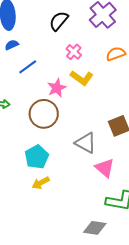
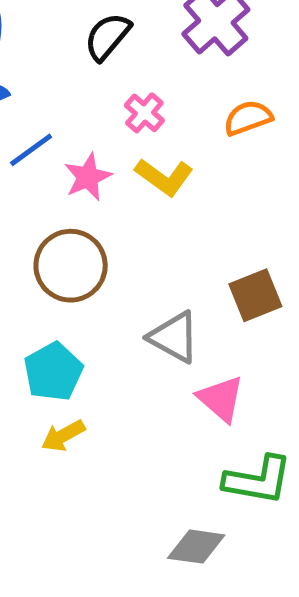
pink star: (57, 88) -> (88, 177), moved

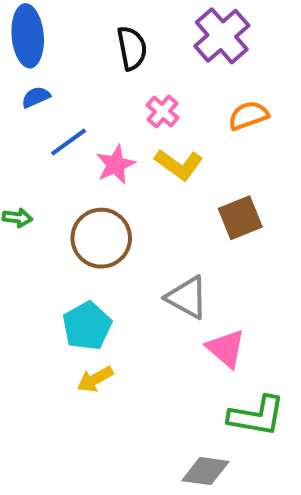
black semicircle: (107, 37) -> (132, 48), turned 129
brown square: (255, 295) -> (240, 218), moved

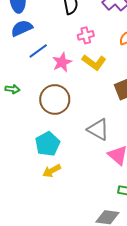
blue semicircle: (36, 97) -> (22, 28), size x1.5
pink cross: (163, 111) -> (86, 35), turned 35

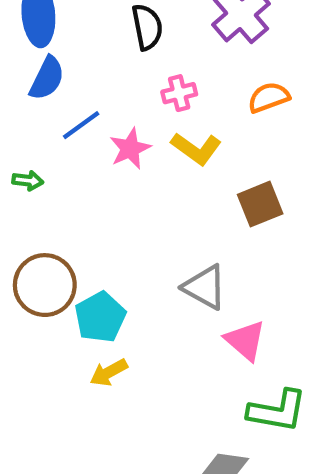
blue semicircle: (22, 28) -> (47, 78), turned 140
green arrow: (12, 89) -> (28, 181), moved
brown circle: (55, 99) -> (45, 285), moved

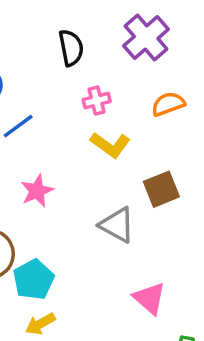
pink star: (130, 149) -> (37, 191), moved
gray triangle: (205, 287) -> (117, 225), moved

